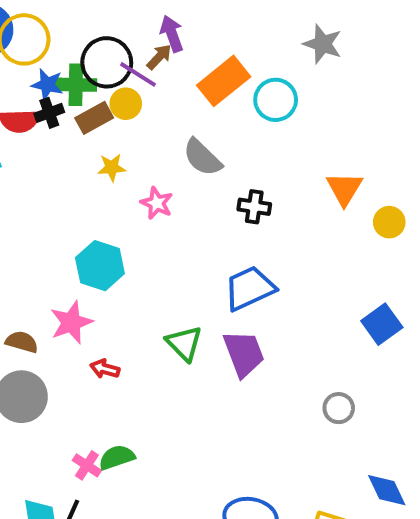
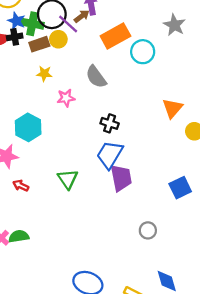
pink star: (157, 203) -> (66, 98), turned 30
black cross: (254, 207) -> (110, 123), moved
blue trapezoid: (250, 288) -> (110, 155), turned -44
purple trapezoid: (244, 354) -> (121, 178), moved

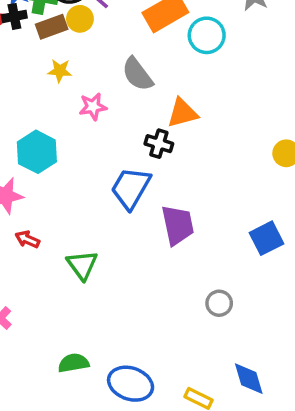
orange triangle: (173, 108) -> (182, 113), moved, turned 35
blue trapezoid: (110, 155) -> (131, 188), moved
green triangle: (68, 179) -> (82, 265), moved
green semicircle: (19, 236) -> (73, 363), moved

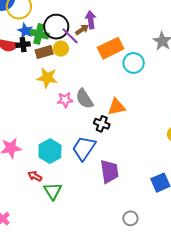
yellow star: (60, 71) -> (47, 78), size x1.5
gray semicircle: (137, 74) -> (84, 99), moved
cyan hexagon: (37, 152) -> (50, 151), moved
red arrow: (27, 239) -> (35, 176), moved

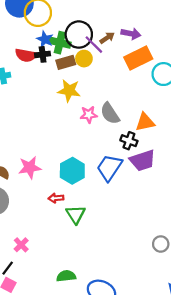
purple arrow: (91, 20) -> (131, 34), moved, turned 108
purple trapezoid: (109, 172) -> (143, 160), moved, turned 80
red arrow: (35, 176) -> (56, 198), turned -32

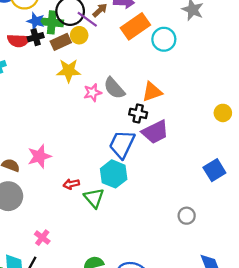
cyan hexagon: (72, 171) -> (114, 174), moved

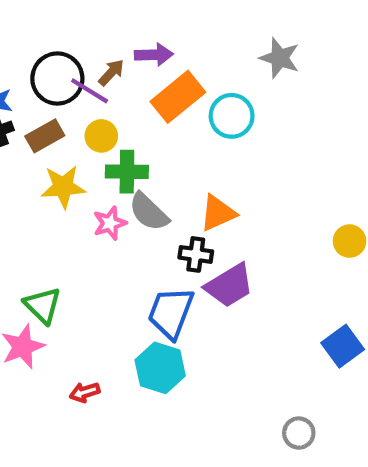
green cross: (52, 22) -> (127, 172), moved
yellow circle: (79, 35) -> (101, 136), moved
green triangle: (94, 198) -> (43, 305), moved

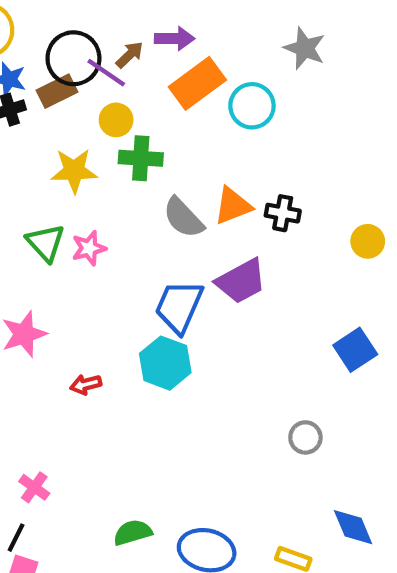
brown rectangle: (45, 136) -> (57, 91), moved
gray semicircle: (149, 212) -> (183, 218), moved
pink star: (110, 223) -> (89, 248), moved
black cross: (196, 254) -> (283, 213), moved
green triangle: (43, 305) -> (46, 243), moved

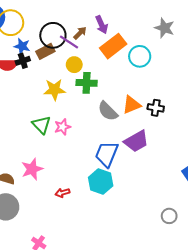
purple arrow: (175, 38) -> (102, 25), turned 66

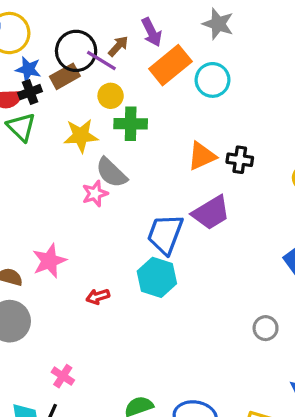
gray star: (164, 28) -> (218, 24), moved
gray semicircle: (108, 111) -> (111, 173), moved
green triangle: (41, 125) -> (21, 127), moved

